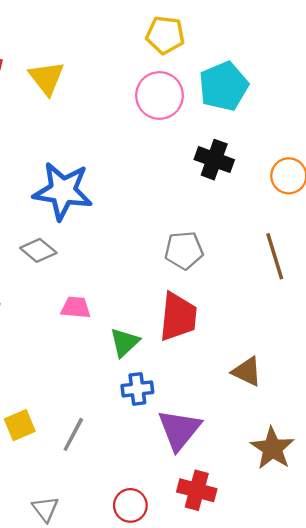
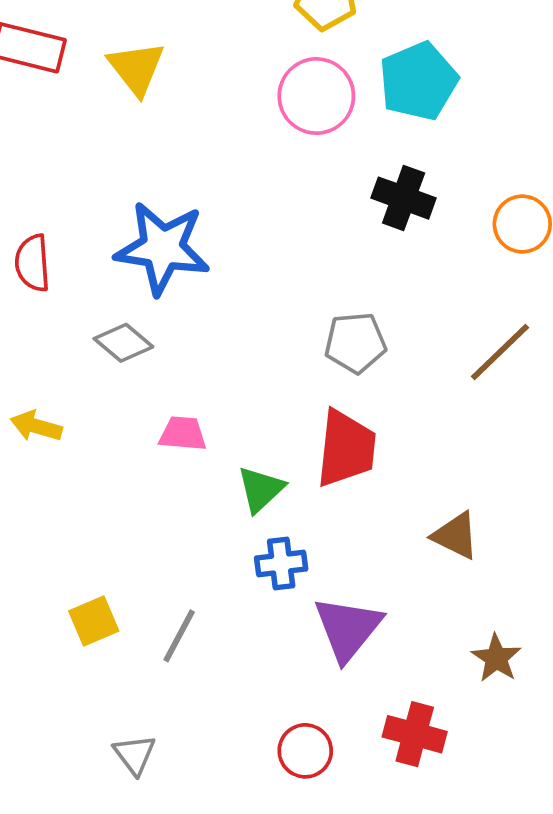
brown line: (275, 256) -> (500, 352), turned 63
brown star: (272, 448) -> (496, 658), size x0.7
red cross: (197, 490) -> (415, 734), moved
red circle: (130, 505) -> (305, 751), moved

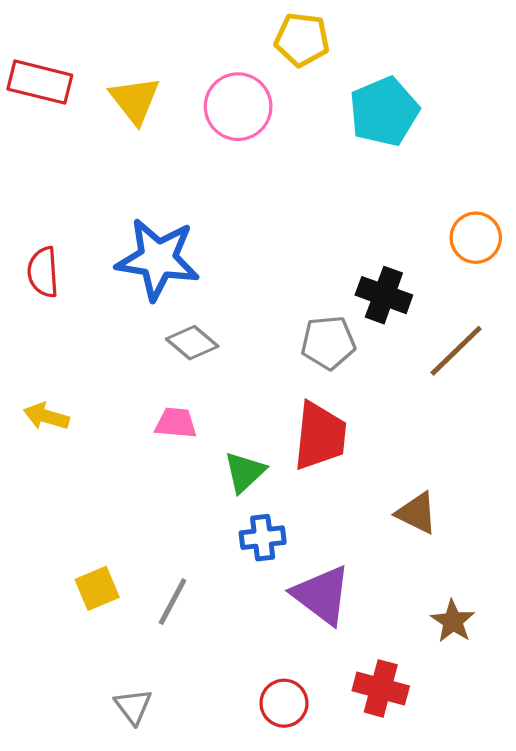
pink circle: (316, 96) -> (238, 107), moved
black cross: (404, 198) -> (384, 295), moved
gray diamond: (123, 343) -> (192, 343), moved
purple triangle: (348, 628) -> (322, 595), turned -32

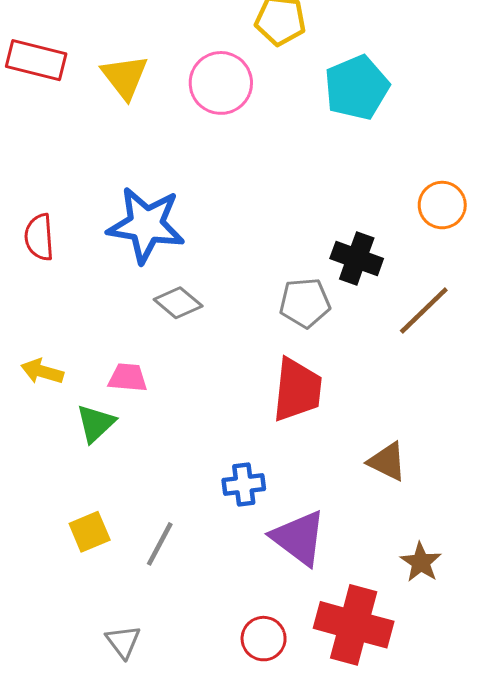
pink trapezoid: (176, 423) -> (128, 378), moved
green triangle: (245, 472) -> (96, 423), moved
red cross: (381, 688) -> (354, 625), size x1.5

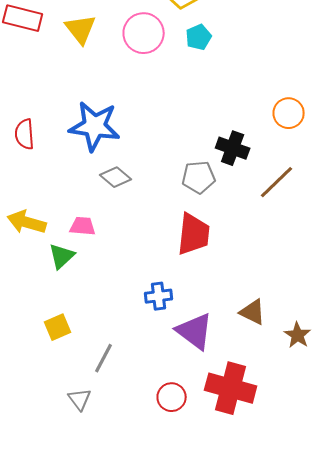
cyan pentagon: (357, 88) -> (199, 37), moved, size x0.6
yellow arrow: (42, 371) -> (27, 222), size x1.4
brown triangle: (387, 462) -> (253, 312), moved
gray line: (160, 544) -> (104, 358), moved
brown star: (421, 562) -> (298, 335), moved

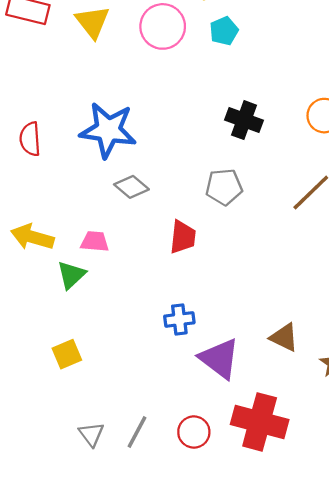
black cross: (233, 148) -> (244, 120), moved
red trapezoid: (194, 234) -> (183, 237), moved, size x0.7
gray line: (104, 358) -> (137, 432), moved

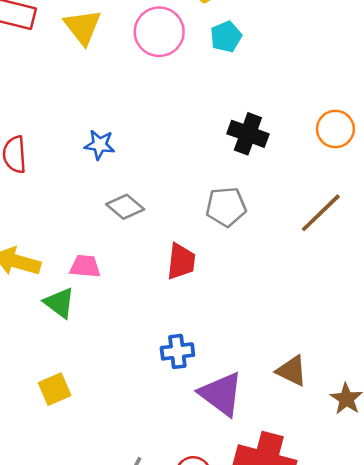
blue star: (108, 130) -> (100, 145), size x0.5
green triangle: (71, 275) -> (60, 303), turned -40

